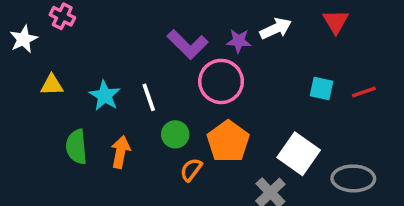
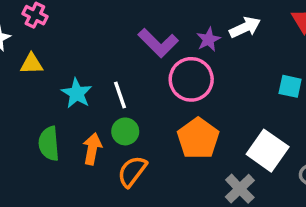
purple star: (239, 41) -> (209, 39), turned -30
yellow triangle: (52, 85) -> (32, 64), moved
green circle: (175, 134) -> (125, 131), moved
orange semicircle: (191, 170) -> (132, 171), moved, size x1.4

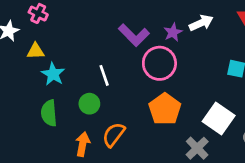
cyan star: (77, 93) -> (53, 74), moved
green circle: (125, 131) -> (89, 104), moved
orange arrow: (92, 149) -> (83, 144), moved

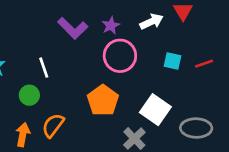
white arrow: (201, 23) -> (151, 22), moved
pink circle: (159, 63) -> (120, 56), moved

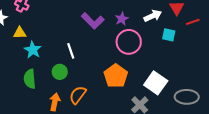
cyan square: (172, 61) -> (169, 35), moved
red line: (204, 64) -> (193, 22), moved

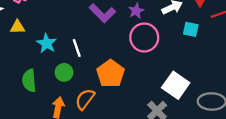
cyan star: (33, 50) -> (47, 43), moved
orange pentagon: (116, 76) -> (111, 74), moved

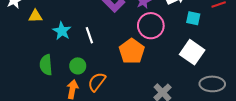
green circle: (64, 72) -> (78, 66), moved
orange pentagon: (111, 74) -> (132, 51), moved
white square: (176, 85) -> (192, 52), moved

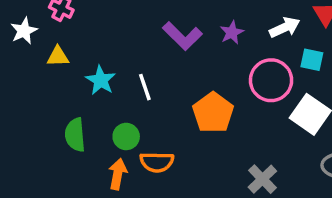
pink circle: (151, 26) -> (271, 80), moved
orange semicircle: (97, 82) -> (157, 162), turned -126

